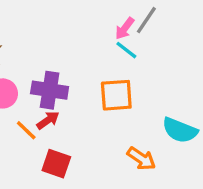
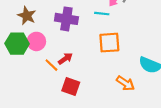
cyan line: (126, 50) -> (102, 14), moved, turned -32
purple cross: (50, 90) -> (66, 19), moved

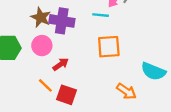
brown star: (27, 16) -> (41, 17), moved
pink circle: (36, 41) -> (42, 46), moved
orange line: (51, 65) -> (45, 85), moved

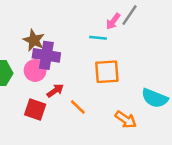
purple cross: (62, 21) -> (46, 55), moved
orange line: (45, 85) -> (78, 107), moved
red square: (67, 95) -> (35, 110), moved

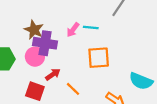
pink arrow: (113, 21) -> (73, 30), moved

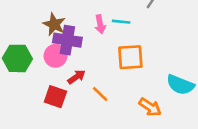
pink arrow: (73, 30) -> (100, 24), turned -48

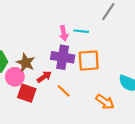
brown star: (54, 24) -> (26, 63), moved
purple cross: (67, 40) -> (63, 57), moved
pink circle: (55, 56) -> (15, 77), moved

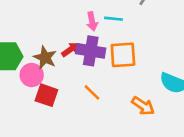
red arrow: (44, 77) -> (71, 50), moved

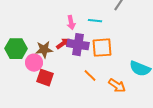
pink arrow: (92, 21) -> (71, 23), moved
brown star: (45, 58) -> (44, 50), turned -30
orange line: (92, 92) -> (90, 76), moved

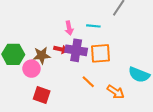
red arrow: (63, 44) -> (61, 49), turned 48
red square: (45, 78) -> (42, 95), moved

